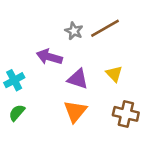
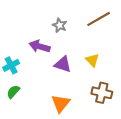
brown line: (105, 28) -> (99, 19), moved
orange triangle: (75, 111) -> (61, 103), moved

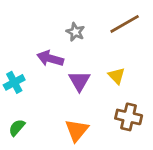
purple triangle: (63, 64) -> (79, 81), turned 42
green semicircle: (13, 92) -> (17, 128), moved

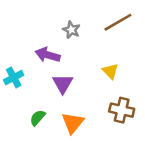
purple triangle: (79, 81) -> (63, 84), moved
green semicircle: (17, 128) -> (38, 118), moved

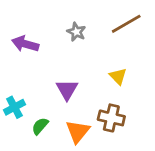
purple arrow: (48, 55) -> (25, 44), moved
cyan cross: (14, 77) -> (14, 107), moved
brown cross: (122, 110) -> (111, 118), moved

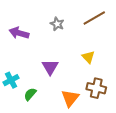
brown cross: (111, 118) -> (96, 88), moved
orange triangle: (78, 131) -> (70, 98), moved

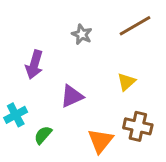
purple arrow: (19, 33) -> (34, 65), moved, turned -90
yellow triangle: (88, 57) -> (126, 82), turned 32
purple triangle: (50, 67) -> (72, 96), turned 36

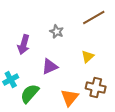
gray star: (82, 34) -> (57, 32), moved
green semicircle: (43, 135) -> (30, 94), size x1.5

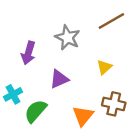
gray star: (57, 32) -> (68, 38), size x1.5

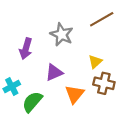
brown cross: (114, 104) -> (104, 83), moved
orange triangle: (83, 116) -> (75, 94), moved

